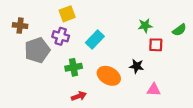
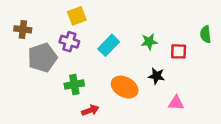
green star: (145, 26) -> (149, 42), moved
green semicircle: (179, 30) -> (206, 34), turned 120
green cross: (74, 67) -> (74, 85), moved

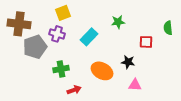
brown cross: (23, 29) -> (19, 24), size x1.6
green star: (149, 42) -> (118, 22), moved
pink triangle: (176, 103) -> (135, 85), moved

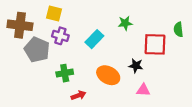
yellow square: (63, 13) -> (54, 14), moved, turned 35
red square: (146, 42) -> (155, 44), size x1.6
gray pentagon: (35, 47) -> (37, 50), turned -30

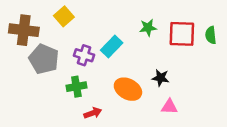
yellow square: (54, 14) -> (64, 16), turned 35
purple cross: (60, 36) -> (84, 55), moved
red square: (155, 44) -> (182, 34), moved

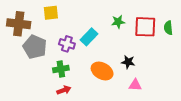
yellow square: (64, 16) -> (51, 13), turned 35
red arrow: (93, 113) -> (64, 90), moved

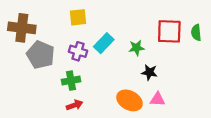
yellow square: (51, 13) -> (78, 17), moved
green star: (118, 22) -> (137, 48), moved
orange ellipse: (102, 71) -> (129, 100), moved

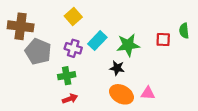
yellow square: (78, 17) -> (73, 16), turned -35
red square: (169, 31) -> (163, 39), moved, size x0.6
green star: (137, 48) -> (128, 45), size x1.5
black star: (149, 72) -> (117, 68), moved

